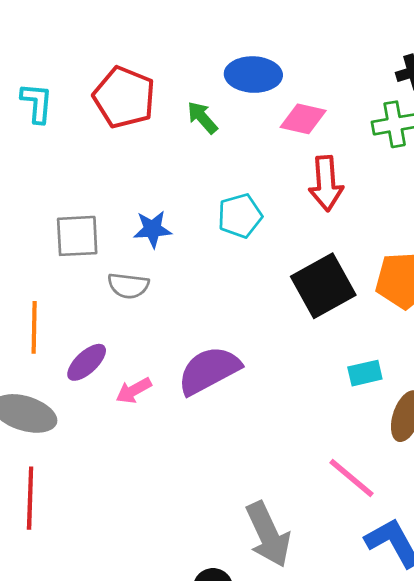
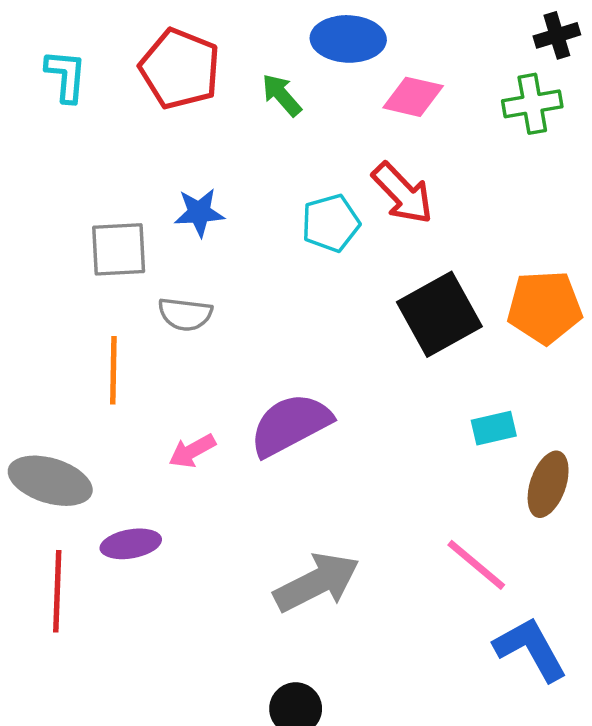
red arrow: (326, 183) -> (403, 193), moved, turned -40
blue star: (152, 229) -> (199, 213), moved
orange line: (34, 327) -> (113, 370), moved
purple ellipse: (87, 362) -> (131, 544), moved, turned 33
gray arrow: (268, 534) -> (317, 582), moved, turned -92

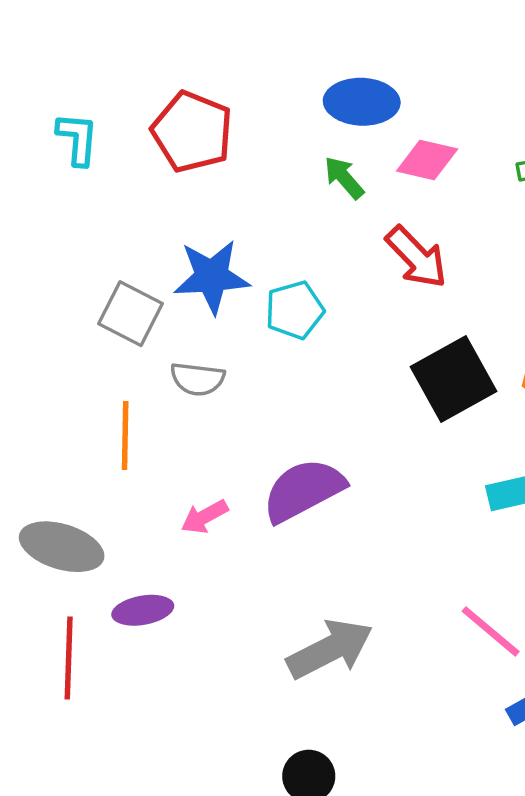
green arrow: (282, 95) -> (344, 178), moved
blue star: (199, 213) -> (212, 277), size x1.5
cyan pentagon: (331, 223) -> (295, 310), moved
gray square: (119, 249) -> (130, 314), turned 30

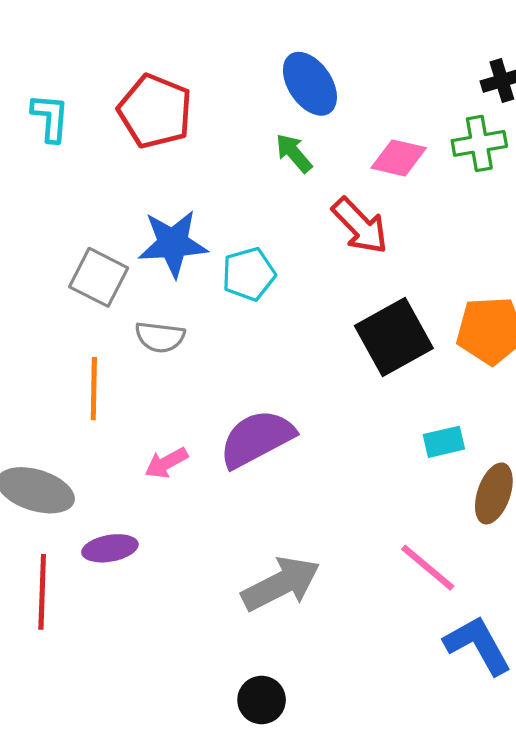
blue ellipse: (362, 102) -> (310, 84), turned 54
pink diamond: (427, 160) -> (399, 158), moved

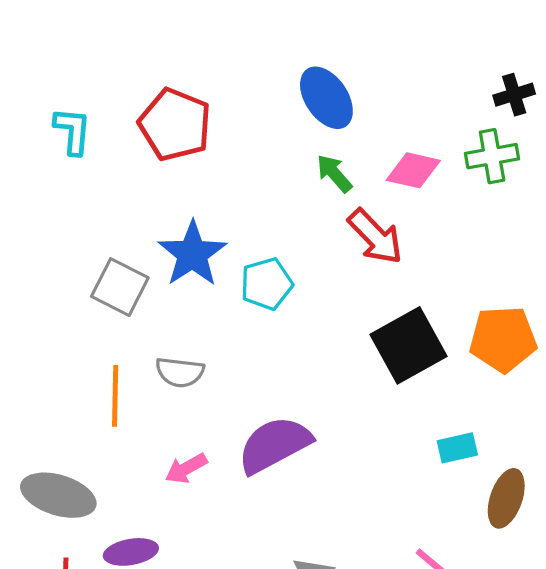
green arrow: (294, 153) -> (334, 173), moved
blue star: (173, 243) -> (192, 254), turned -30
gray semicircle: (160, 337) -> (180, 372), moved

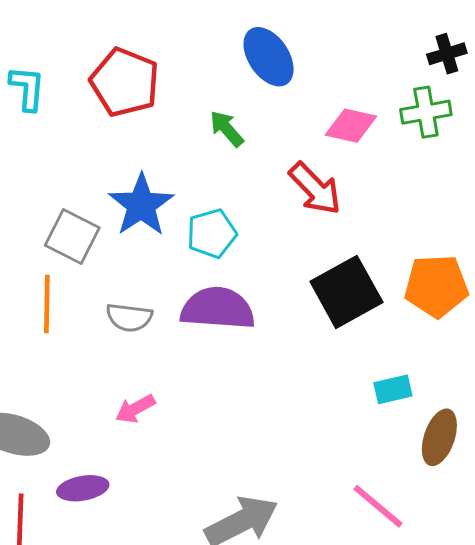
green arrow: (334, 173) -> (227, 129), moved
orange line: (115, 396) -> (47, 304), moved
purple semicircle: (274, 445) -> (218, 308), moved, turned 32

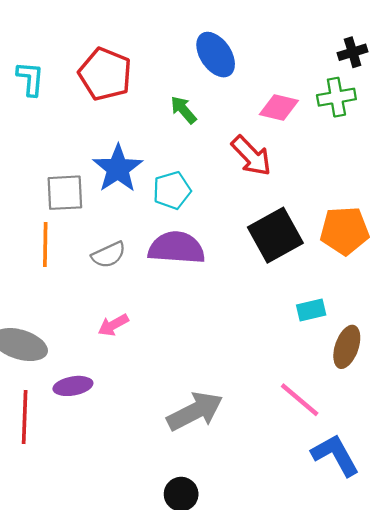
gray square: (72, 237) -> (65, 193), turned -30
gray semicircle: (129, 317) -> (109, 255), turned -32

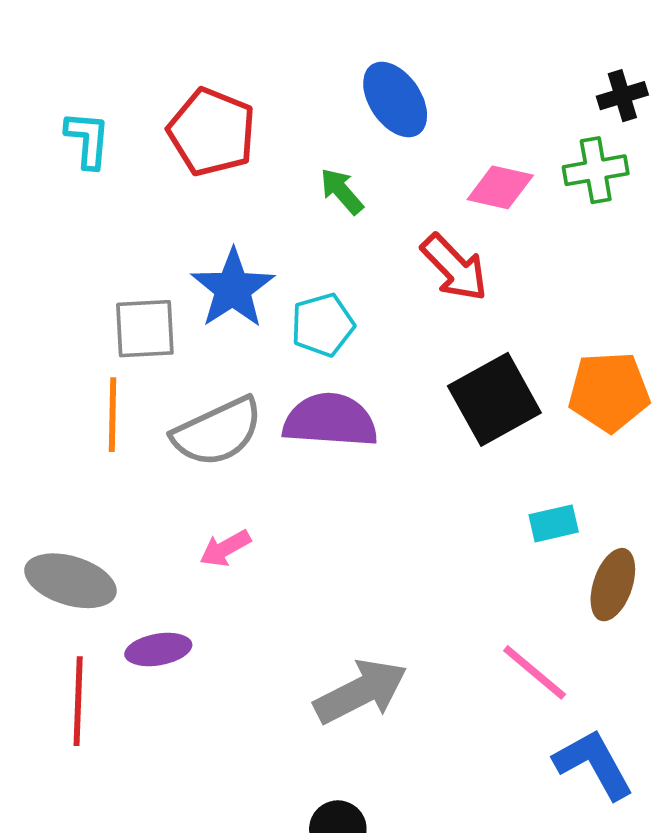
gray semicircle: (109, 255) -> (218, 432), size x1.6

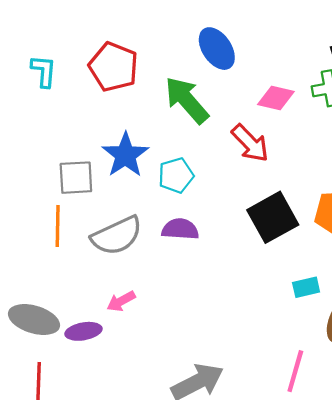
green arrow: (342, 191) -> (187, 100), size x1.8
purple semicircle: (330, 420) -> (180, 229), size x0.7
purple ellipse: (158, 650) -> (83, 331), moved
pink line: (535, 672) -> (295, 371), turned 66

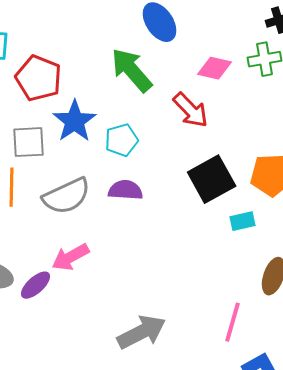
red pentagon: (114, 67) -> (39, 78), moved
cyan rectangle: (306, 287) -> (243, 221), moved
pink arrow: (121, 301) -> (71, 257), size x1.4
purple ellipse: (83, 331) -> (36, 285), turned -32

